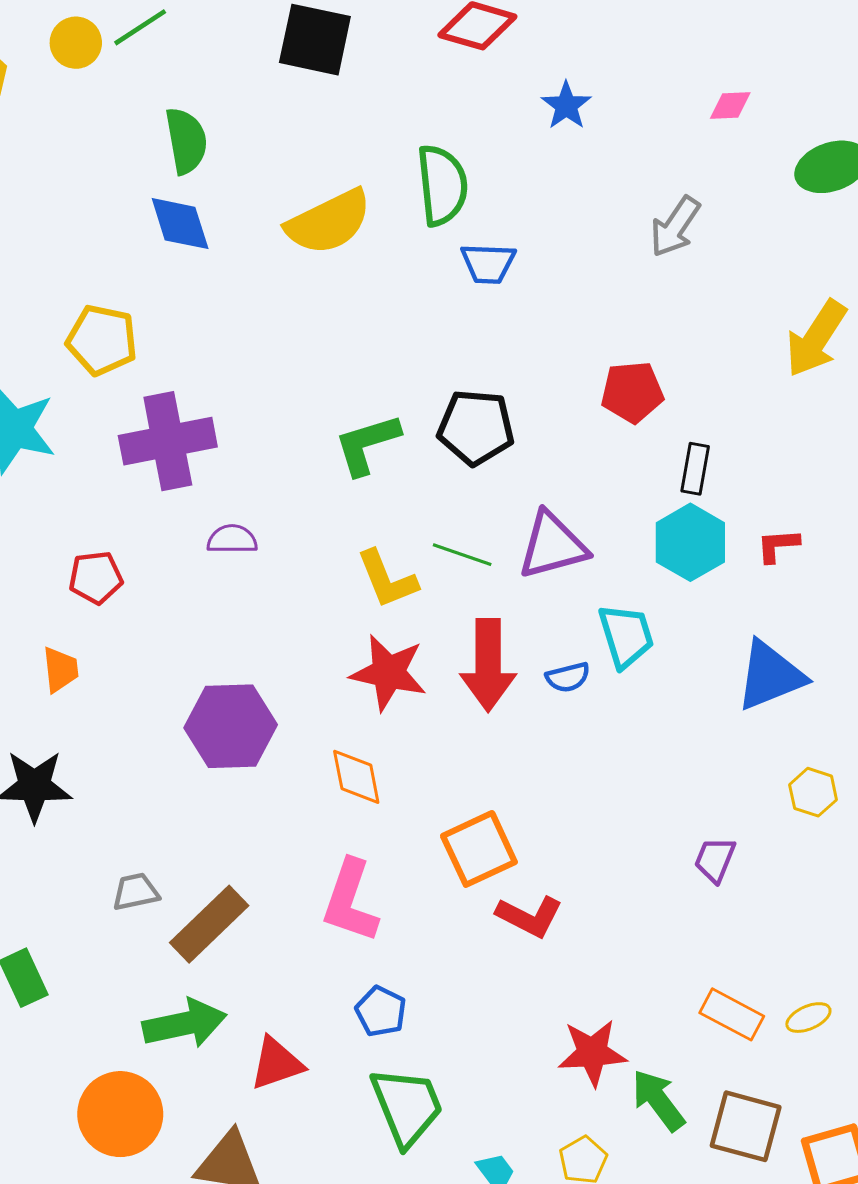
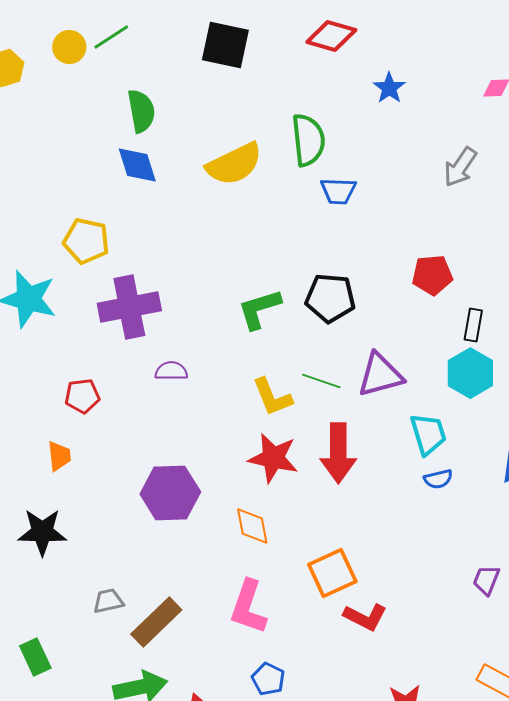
blue semicircle: (568, 677) -> (438, 479), moved

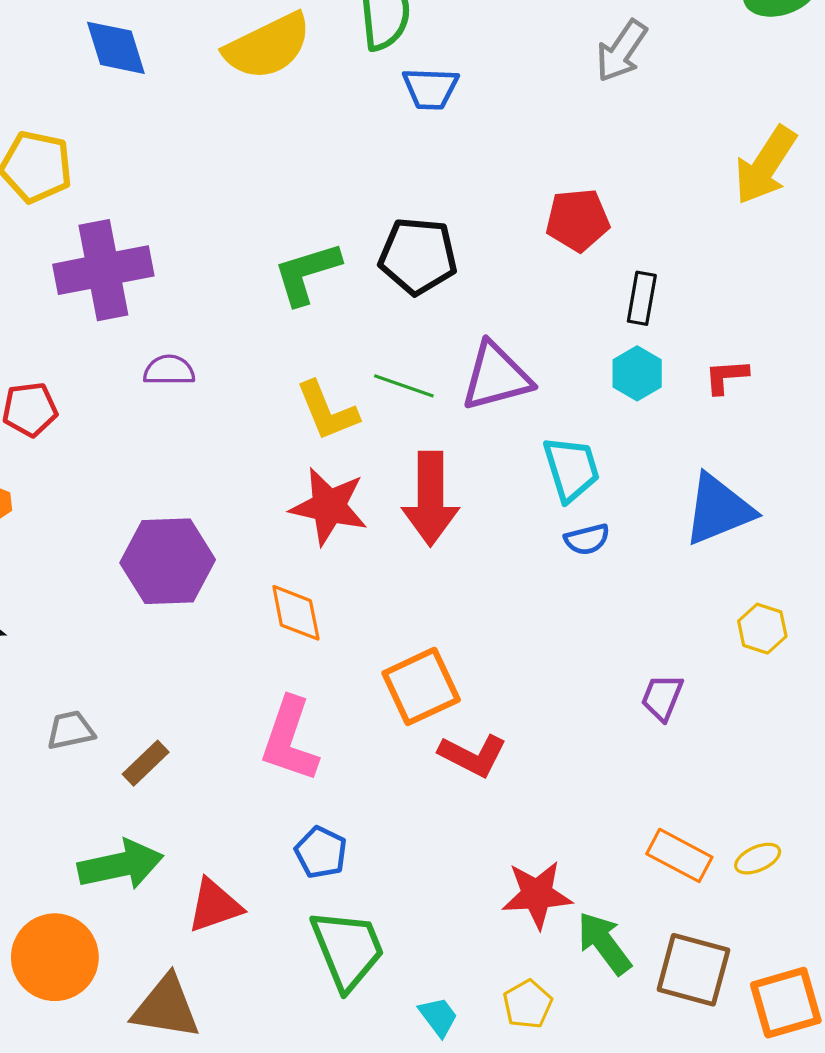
cyan hexagon: (470, 373) -> (637, 373), size x0.7
brown rectangle: (156, 622) -> (146, 763), size x0.6

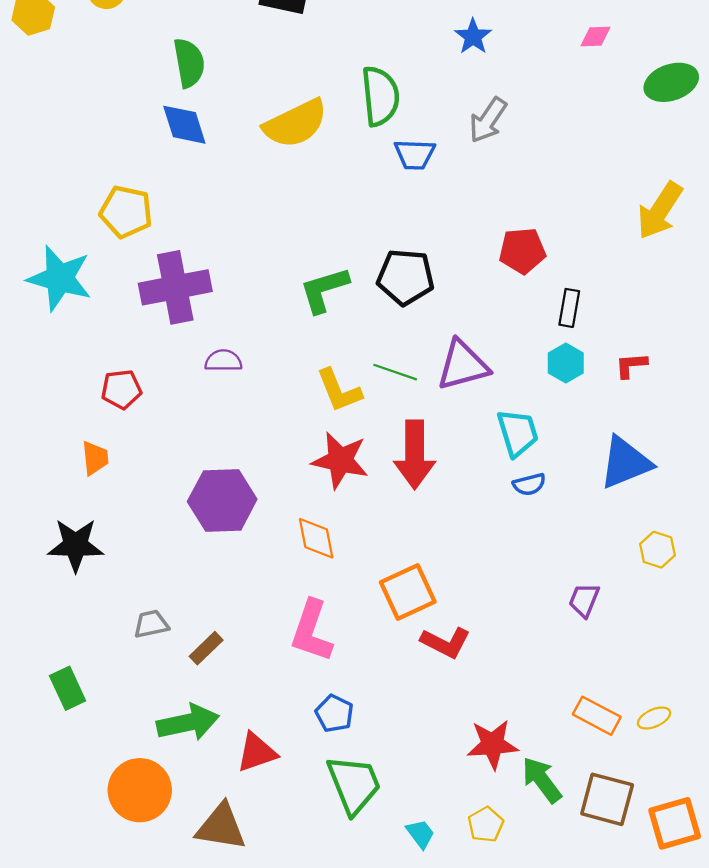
gray arrow: (621, 51) -> (488, 120), moved

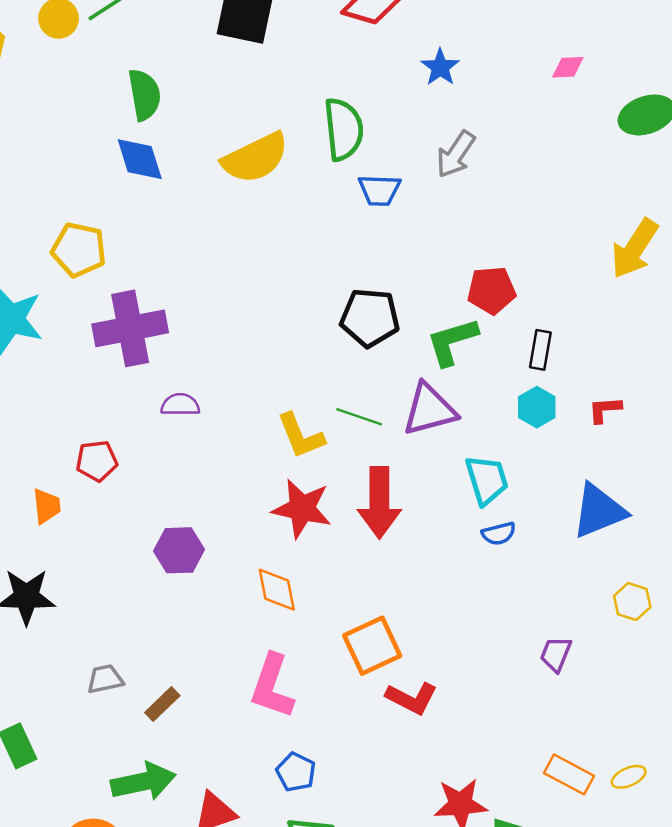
green L-shape: (324, 290) -> (452, 342), moved
red pentagon: (121, 389) -> (97, 461), moved
purple hexagon: (222, 500) -> (179, 550), size x0.7

